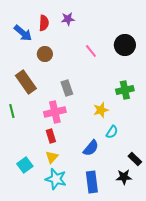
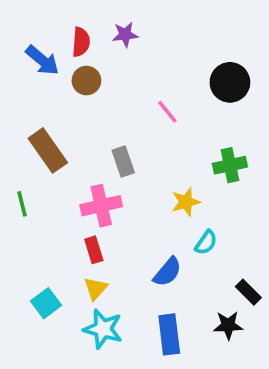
pink line: (91, 51) -> (167, 112), moved
brown circle: (45, 54) -> (86, 81), moved

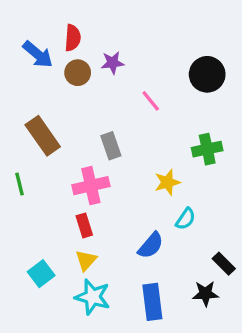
purple star: (125, 35) -> (112, 63), moved

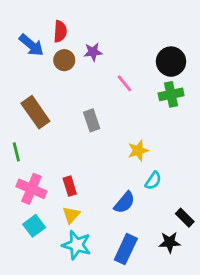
green cross: (207, 149) -> (171, 94), moved
pink cross: (91, 186) -> (31, 189), moved, turned 36
blue rectangle: (152, 302) -> (126, 249), turned 32

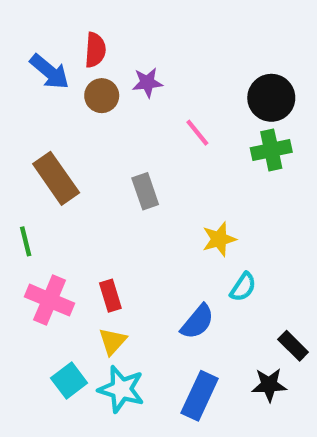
cyan square: (34, 226) -> (69, 381), moved

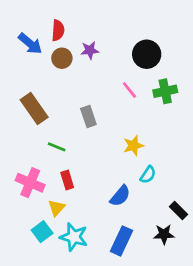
black circle: (271, 98) -> (147, 54), moved
pink line: (197, 133) -> (129, 90), moved
green line: (26, 241) -> (57, 147), moved, turned -54
yellow triangle: (113, 341) -> (57, 208), moved

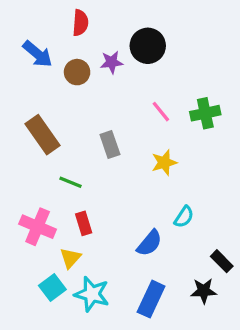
red semicircle: (58, 30) -> (80, 23), moved
black circle: (147, 54) -> (148, 46), moved
yellow star: (133, 146) -> (164, 163), moved

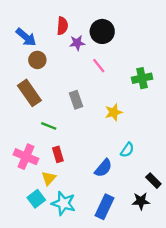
red semicircle: (80, 23) -> (62, 26), moved
brown circle: (77, 72) -> (37, 60), moved
pink line: (161, 112) -> (99, 66), moved

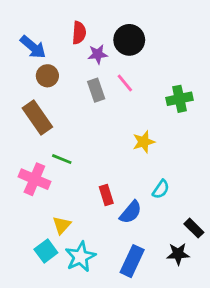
gray rectangle: (76, 100) -> (96, 90), moved
red rectangle: (58, 154) -> (106, 195), moved
pink cross: (26, 157) -> (34, 179), moved
cyan star: (64, 203) -> (80, 257), turned 30

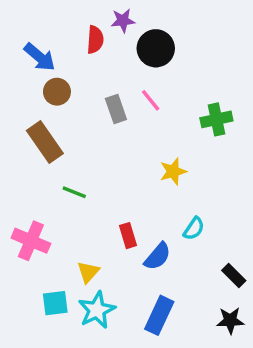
purple star: (98, 54) -> (123, 21), moved
pink cross: (34, 179) -> (31, 241), moved
yellow triangle: (62, 225) -> (88, 272), moved
cyan square: (46, 251) -> (55, 303), turned 30
black star: (178, 254) -> (230, 320), moved

